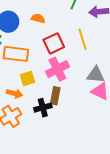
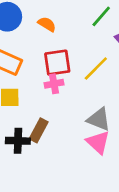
yellow line: (82, 39) -> (96, 69), turned 45
pink cross: (57, 69) -> (54, 84), moved, size x0.6

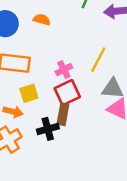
red square: (57, 63) -> (67, 93), moved
yellow line: (96, 69) -> (98, 60), moved

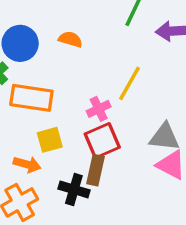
yellow line: (98, 60) -> (130, 83), moved
black cross: (48, 129) -> (74, 189), turned 30

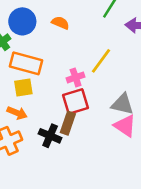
yellow square: (50, 140) -> (23, 87), moved

